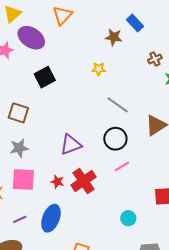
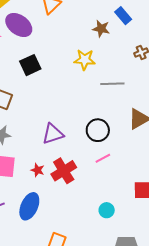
yellow star: (99, 69) -> (85, 60), size x1.5
gray line: (118, 105) -> (112, 84), moved, turned -40

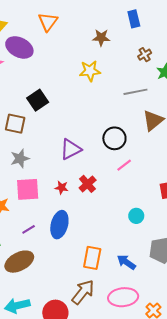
blue rectangle: (123, 16) -> (134, 19), moved, turned 36
black square: (30, 65) -> (38, 100), moved
gray line: (112, 84) -> (135, 92), moved
red cross: (64, 171) -> (88, 184), size x0.7

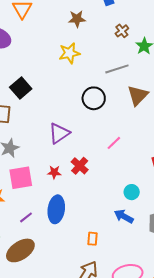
black circle: (114, 138) -> (94, 98), moved
orange rectangle: (92, 258) -> (93, 239), size x0.6
blue arrow: (126, 262) -> (124, 216), moved

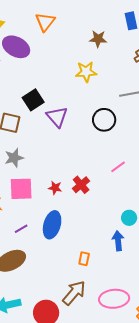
purple triangle: (59, 133) -> (57, 117), moved, turned -45
blue arrow: (124, 216) -> (118, 241), turned 48

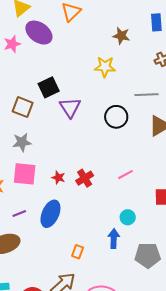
pink line: (118, 167) -> (125, 175), moved

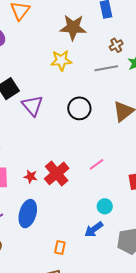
brown star: (121, 36) -> (73, 27), size x1.5
gray line: (147, 95) -> (106, 68), moved
red cross: (85, 178) -> (57, 173), size x1.4
blue arrow: (114, 239) -> (94, 229), turned -120

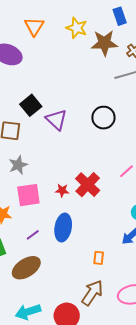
brown star: (73, 27) -> (104, 43), moved
yellow star: (61, 60) -> (77, 28), moved, turned 30

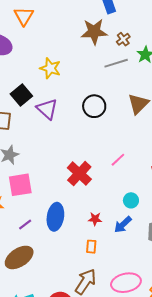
yellow star: (77, 28) -> (50, 68), moved
red star: (62, 190) -> (95, 219), moved

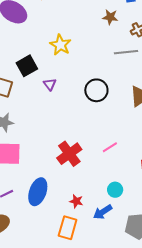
brown star: (94, 32) -> (110, 17), size x0.6
purple triangle: (47, 109) -> (50, 84), size x0.6
orange rectangle: (91, 247) -> (68, 228), size x1.6

